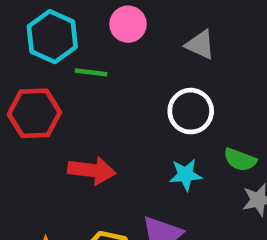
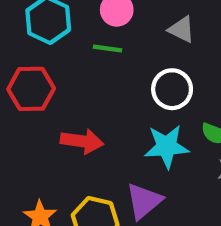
green line: (91, 72) -> (107, 49), moved
cyan star: (186, 175) -> (167, 146), size x1.5

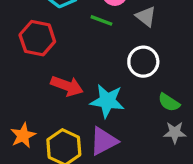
gray triangle: (182, 29) -> (146, 16), moved
cyan star: (167, 146) -> (107, 101), moved

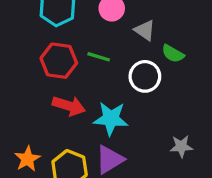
green line: (101, 20) -> (99, 57), moved
red hexagon: (37, 38) -> (59, 61), moved
green semicircle: (169, 102) -> (173, 54), moved

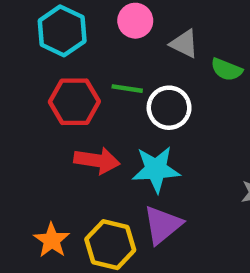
white circle: (145, 76) -> (169, 108), moved

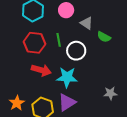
green line: (127, 89) -> (59, 40), turned 64

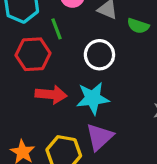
green line: (59, 40) -> (56, 29), moved

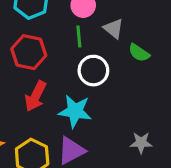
green line: (56, 29) -> (79, 37), moved
red arrow: (51, 94) -> (36, 96), turned 96

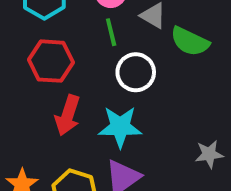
green semicircle: (139, 53) -> (190, 41), size x1.4

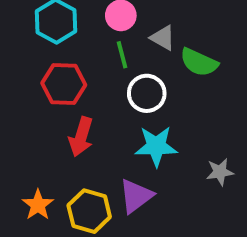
cyan star: (120, 127) -> (156, 146), moved

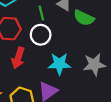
white circle: (147, 93) -> (41, 35), moved
gray star: (220, 172) -> (94, 64), moved, size x1.5

